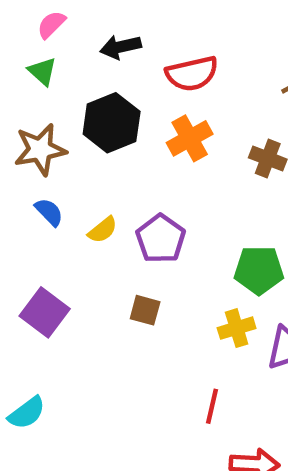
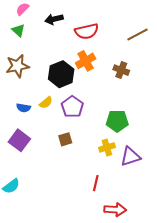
black hexagon: (112, 123) -> (61, 74), moved
blue semicircle: (49, 212) -> (23, 108), moved, turned 144
brown square: (145, 310) -> (65, 139), turned -32

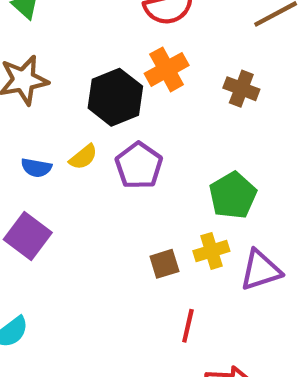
green pentagon: (117, 121) -> (233, 195), turned -30
brown square: (65, 139) -> (164, 264), moved

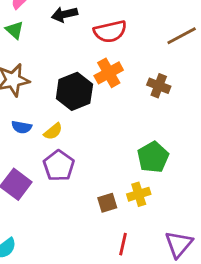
purple pentagon: (139, 166) -> (59, 166), moved
blue semicircle: (36, 168) -> (22, 127), moved
purple triangle: (261, 270) -> (179, 244), moved, turned -32

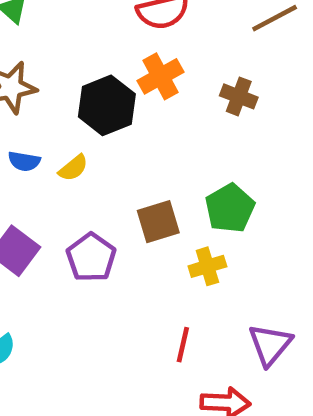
purple pentagon: (59, 166) -> (91, 257), moved
brown square: (107, 203) -> (158, 222), moved, size x1.4

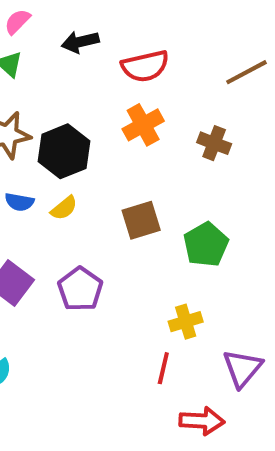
black hexagon: (107, 105) -> (64, 151), moved
brown square: (158, 222) -> (141, 220), moved
yellow cross: (207, 266) -> (186, 322), moved

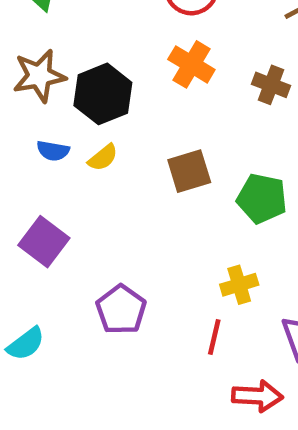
orange cross: (143, 125) -> (191, 64), turned -30
green pentagon: (206, 245) -> (262, 198), turned -30
purple pentagon: (80, 289) -> (121, 310), moved

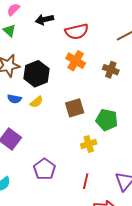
yellow cross: (239, 285) -> (89, 144), moved

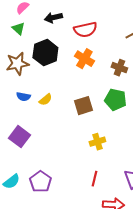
black hexagon: (36, 74) -> (45, 53), moved
green pentagon: (107, 120) -> (115, 100), moved
purple pentagon: (45, 169) -> (40, 182), moved

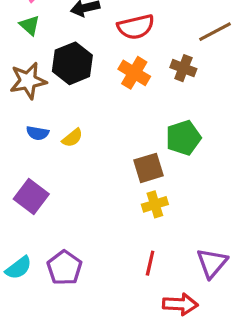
brown cross: (119, 68) -> (183, 68), moved
green pentagon: (115, 100) -> (183, 138), turned -30
brown square: (83, 106) -> (149, 168), moved

